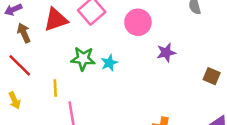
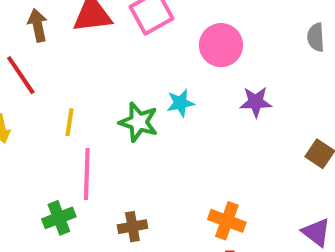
green star: (83, 59) -> (139, 122), moved
cyan star: (109, 63) -> (180, 103), moved

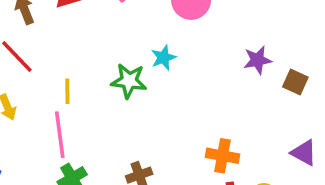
purple star: (256, 102) -> (258, 60), moved
pink line: (87, 174) -> (60, 135), moved

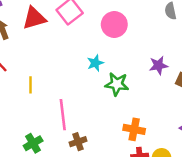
green star: (129, 81) -> (117, 84), moved
pink line: (60, 135) -> (63, 115), moved

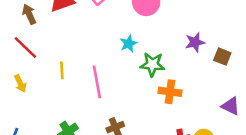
pink line: (63, 115) -> (97, 82), moved
orange cross: (134, 129) -> (170, 92), moved

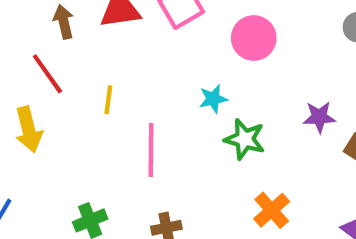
yellow line: (62, 70) -> (108, 100), moved
yellow arrow: (20, 83) -> (29, 129), size x1.5
orange cross: (170, 92) -> (272, 210), moved, turned 30

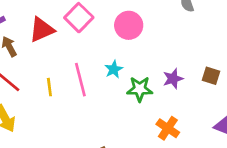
purple star: (319, 117) -> (173, 79), moved
pink line: (151, 150) -> (80, 80), moved

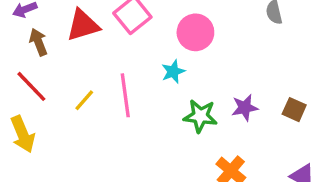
cyan star: (114, 69) -> (173, 72), moved
yellow line: (49, 87) -> (84, 100), turned 42

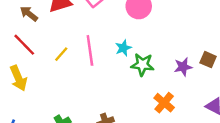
brown arrow: (38, 42) -> (29, 14), turned -30
cyan star: (173, 72) -> (123, 48), moved
purple star: (245, 108) -> (183, 67), moved

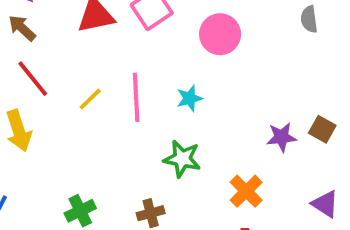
brown arrow: (29, 14) -> (22, 28), moved
green star: (142, 65) -> (182, 159), moved

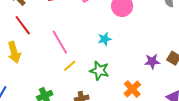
pink line: (136, 97) -> (60, 42), moved, turned -30
yellow line: (90, 99) -> (70, 66), moved

